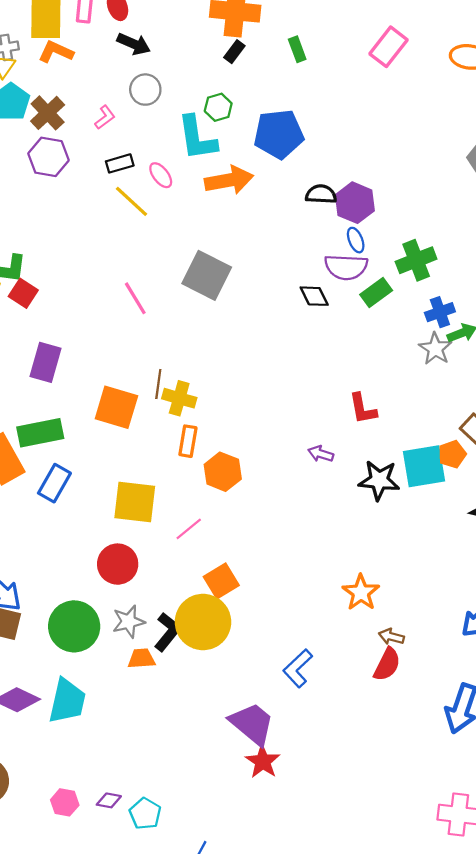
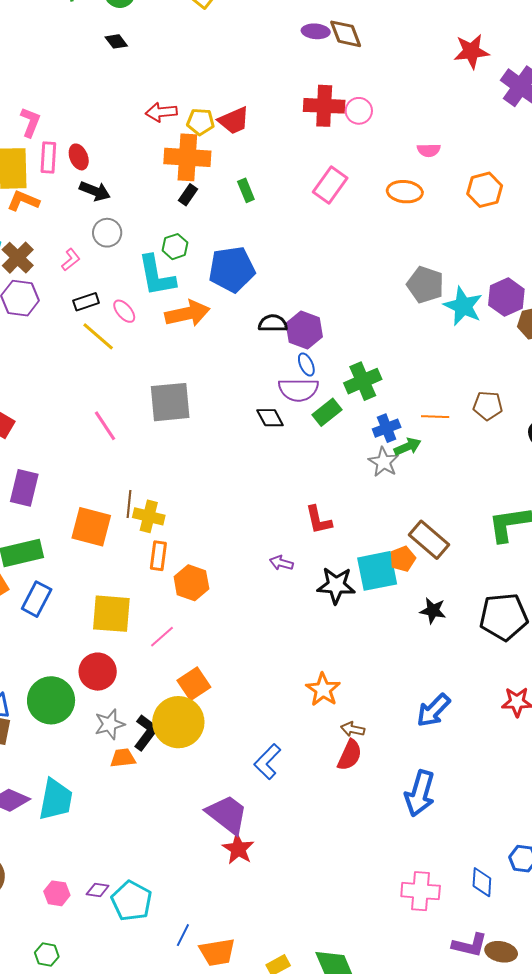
gray square: (207, 275) -> (170, 402), turned -30
green circle: (74, 626) -> (51, 700), moved
cyan pentagon: (145, 814) -> (131, 901), size x1.4

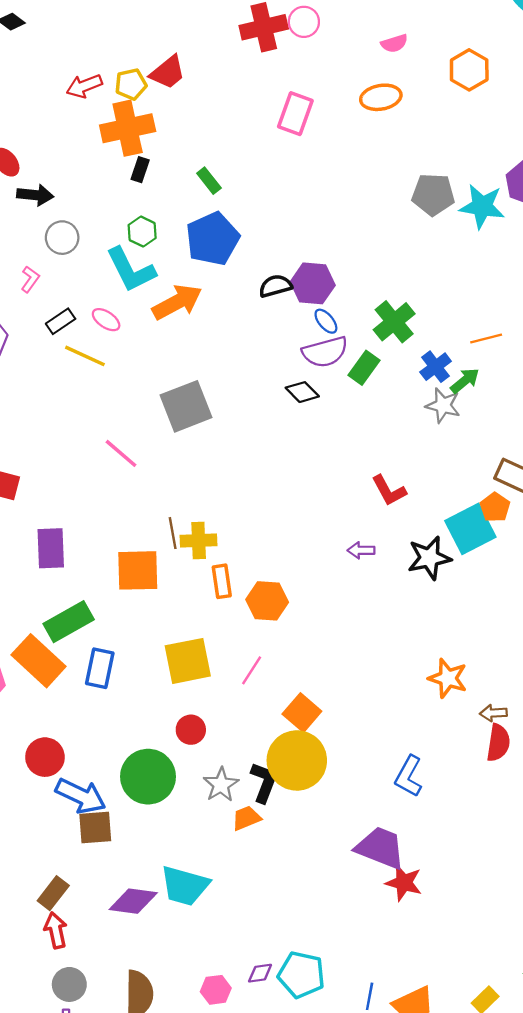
green rectangle: (246, 190) -> (209, 181), moved
red circle: (98, 672) -> (191, 730), size x0.7
cyan trapezoid: (56, 800) -> (185, 886), turned 111

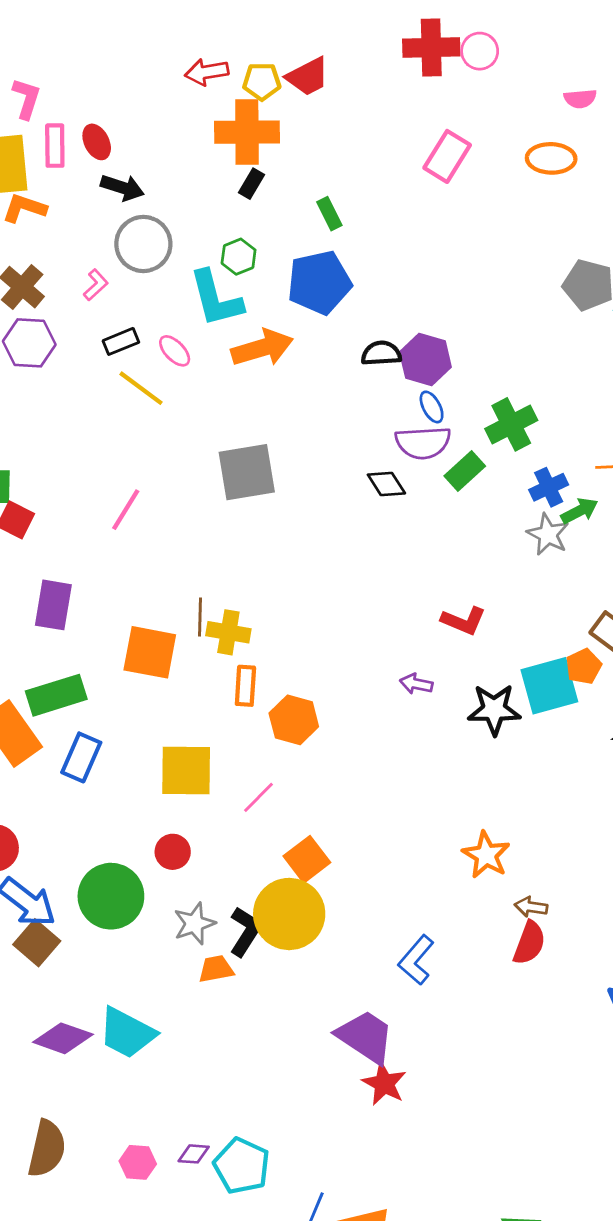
gray circle: (62, 238) -> (143, 244), size x1.4
pink line: (121, 453) -> (126, 510), moved, turned 69
red L-shape: (389, 491) -> (463, 621), turned -51
brown square: (95, 828) -> (37, 943), turned 33

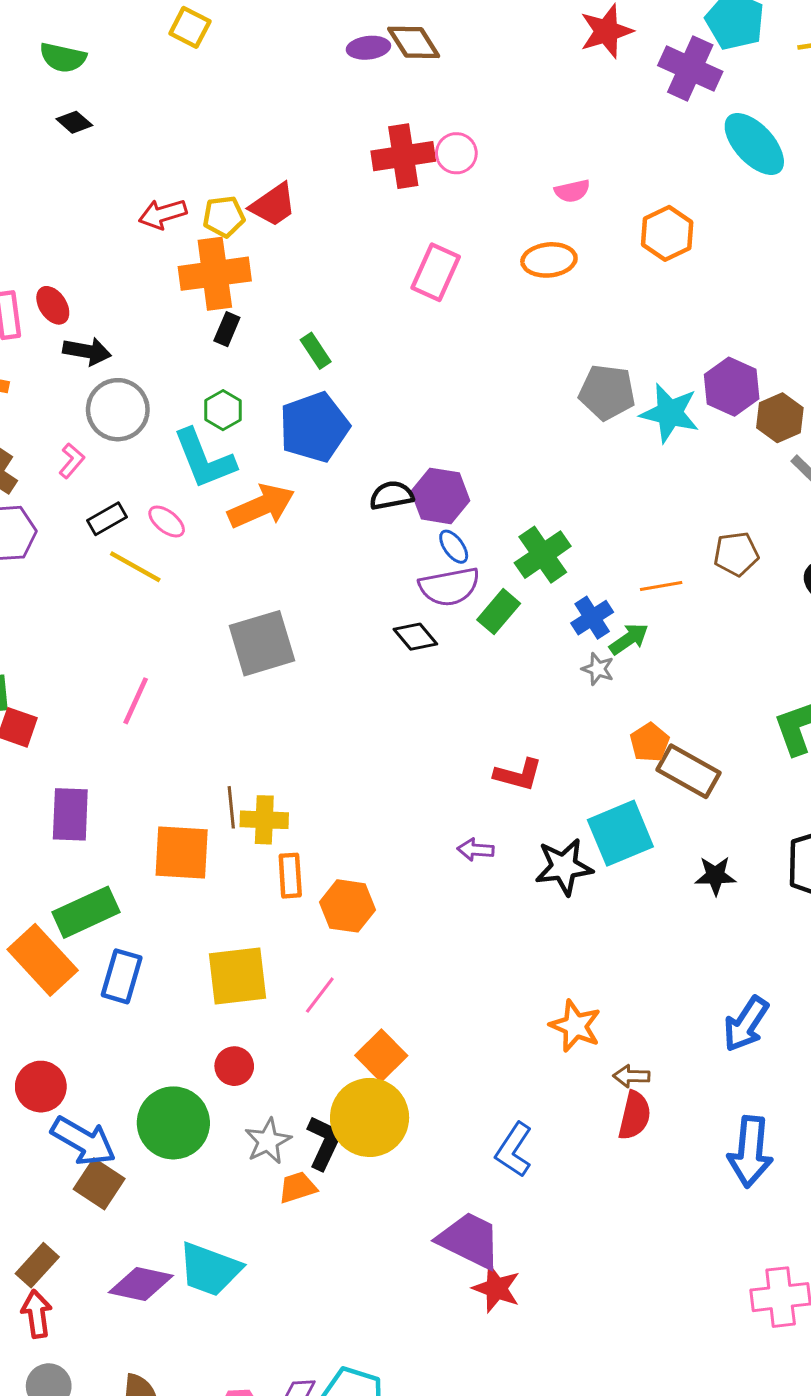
gray star: (548, 534) -> (598, 669), size x0.7
orange pentagon: (584, 666) -> (650, 742), moved

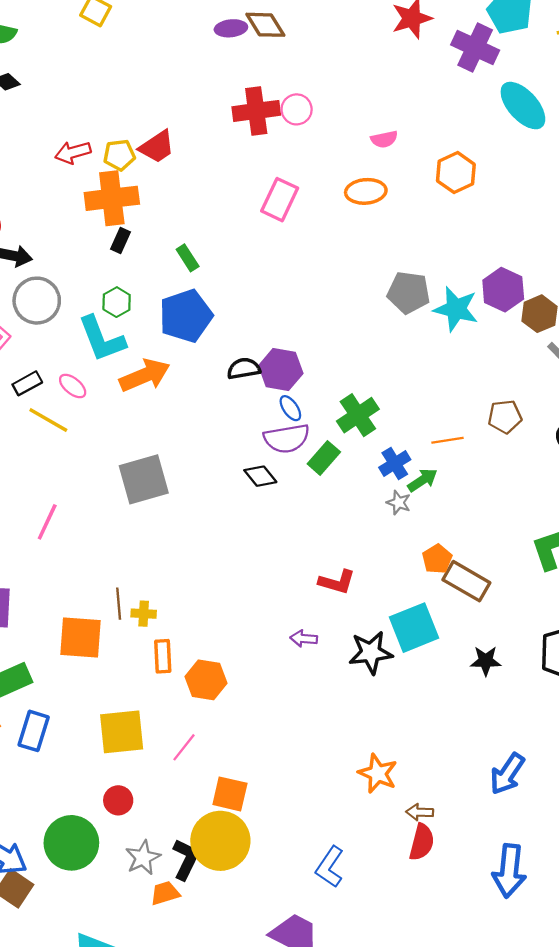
yellow cross: (264, 820) -> (144, 614), size x0.7
orange square: (381, 1056) -> (230, 794), turned -33

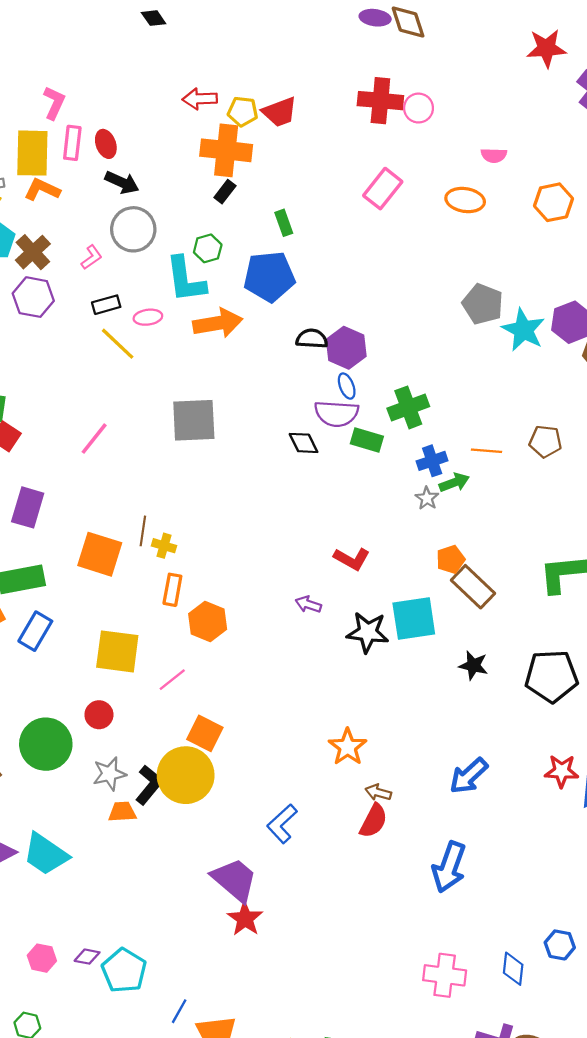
pink ellipse: (73, 386) -> (148, 317), turned -60
green rectangle: (324, 458) -> (367, 440), turned 52

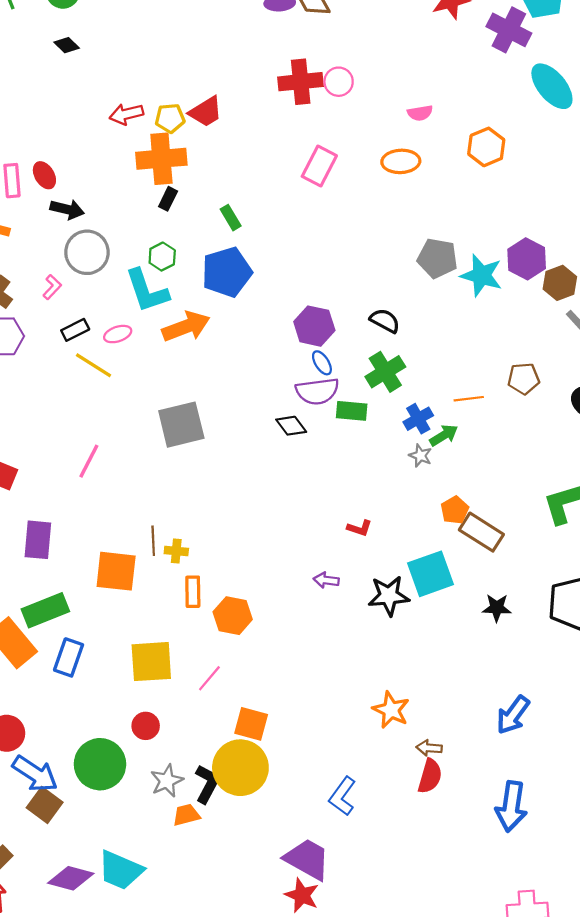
black semicircle: (312, 339) -> (385, 321), moved, turned 36
red L-shape: (352, 559) -> (359, 528), size x0.7
red star: (245, 919) -> (302, 895), moved

